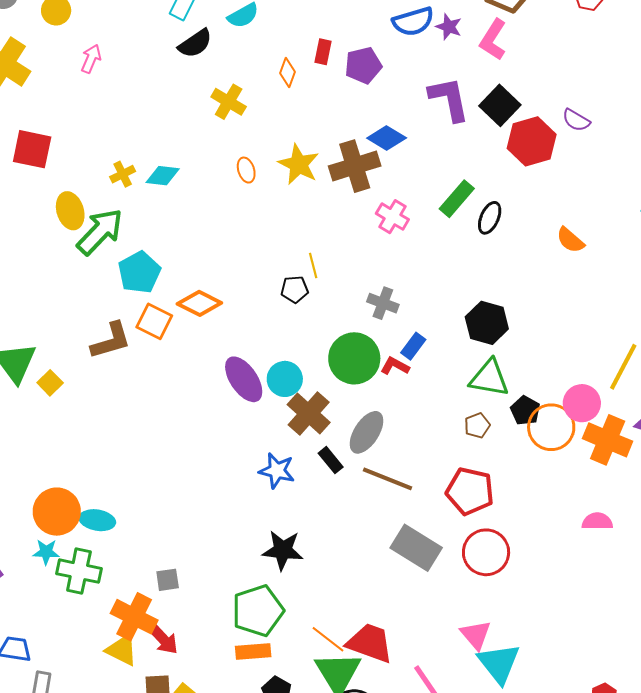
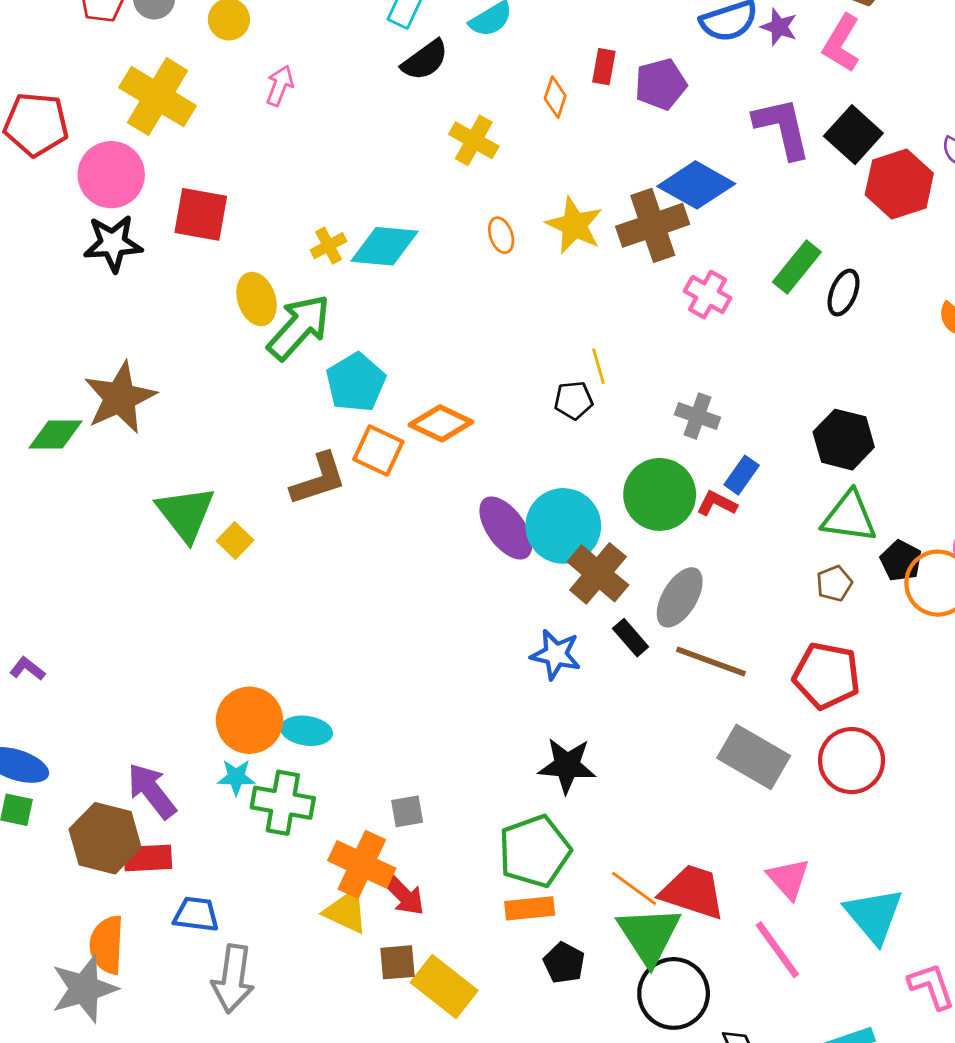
blue diamond: (387, 138) -> (696, 185), size x1.4
cyan diamond: (163, 176) -> (384, 246), size x1.4
cyan circle: (285, 379) -> (563, 526), size x1.5
pink triangle: (476, 635) -> (788, 879), moved

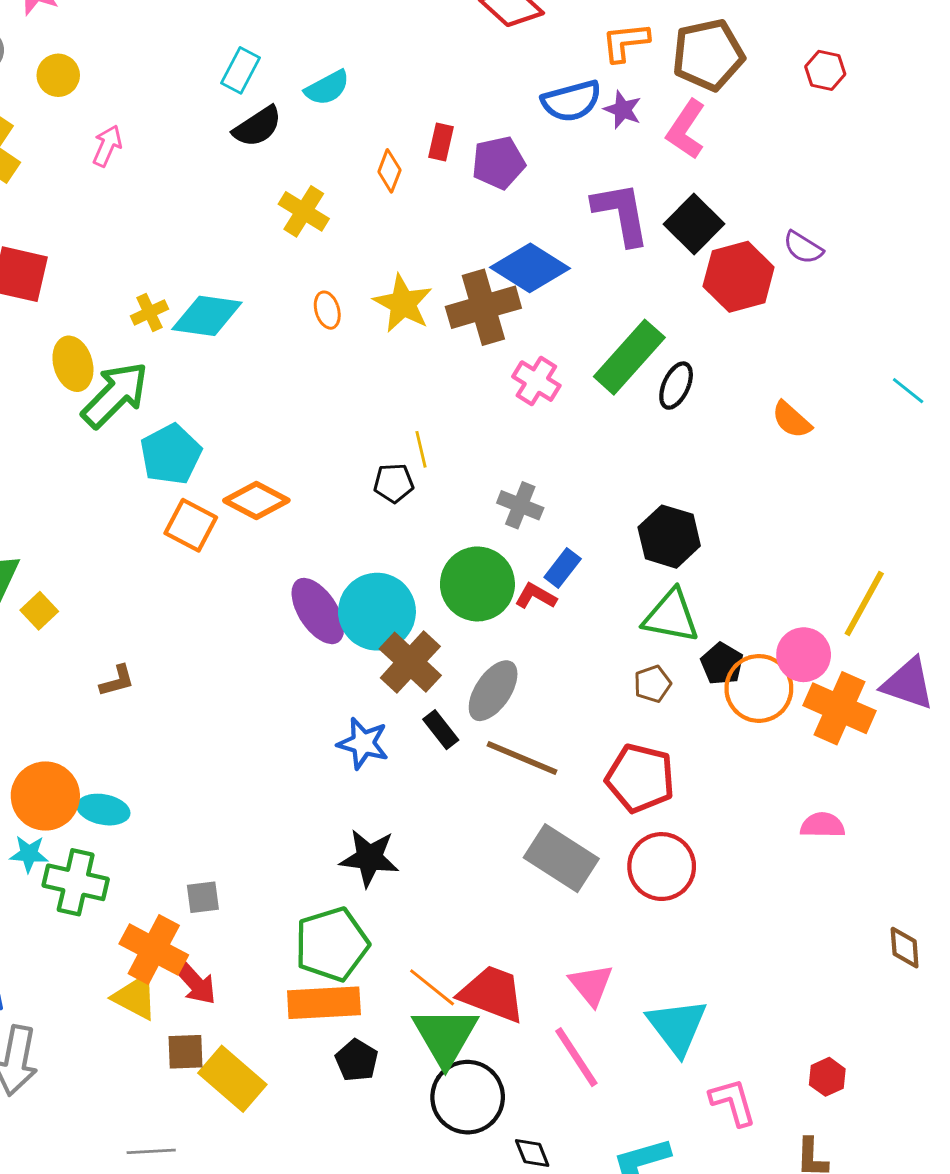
green rectangle: (797, 267) -> (629, 357), size x1.4
brown L-shape: (319, 479) -> (117, 681), moved, size x0.6
orange rectangle: (530, 908) -> (324, 1003), size x1.4

